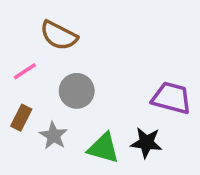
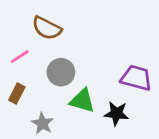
gray star: (53, 136) -> (42, 123), moved
green triangle: (104, 148) -> (82, 101), moved

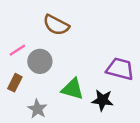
brown semicircle: (47, 28) -> (56, 25), moved
gray circle: (61, 72) -> (40, 61), moved

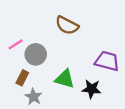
brown semicircle: (56, 25) -> (67, 25), moved
brown rectangle: (15, 83) -> (22, 78), moved

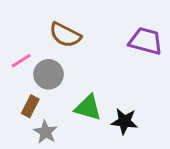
brown semicircle: (67, 25) -> (65, 35), moved
purple trapezoid: (107, 61) -> (146, 41), moved

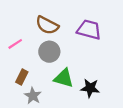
purple trapezoid: (146, 41) -> (89, 30), moved
gray circle: (49, 74) -> (49, 52), moved

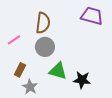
brown semicircle: (47, 25) -> (43, 23), turned -110
purple trapezoid: (89, 30) -> (92, 16), moved

